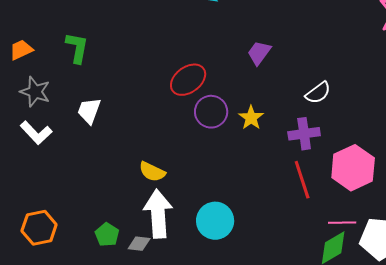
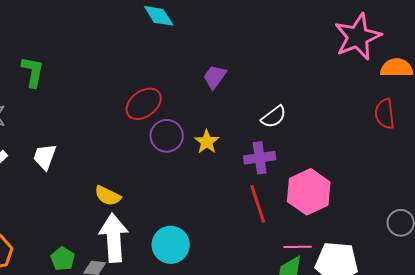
white trapezoid: (89, 111) -> (45, 157), moved

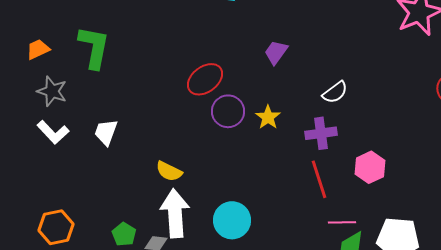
green L-shape: (33, 72) -> (94, 47), size x1.4
pink hexagon: (309, 192) -> (370, 167), size x0.7
pink line: (298, 247) -> (342, 222), moved

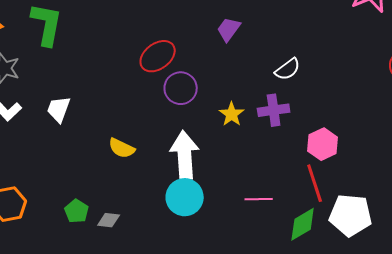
yellow star: (268, 117) -> (232, 114), moved
red line: (319, 179) -> (315, 183), moved
white arrow: (175, 213) -> (185, 155), moved
pink line: (342, 222) -> (259, 199), moved

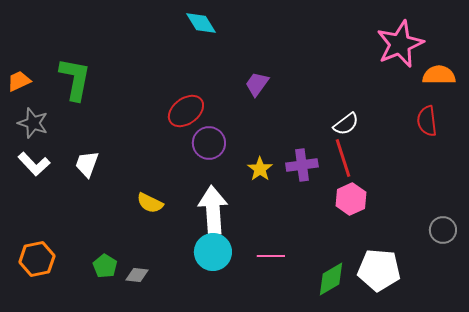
white semicircle: (288, 69) -> (346, 124), moved
red line: (315, 183) -> (343, 158), moved
pink line: (259, 199) -> (271, 256), moved

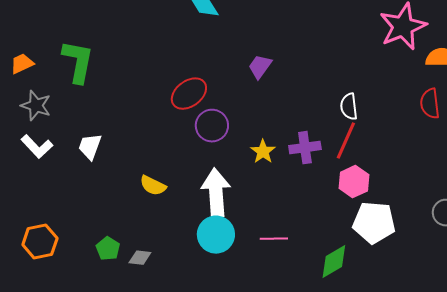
white semicircle: (346, 124) -> (349, 107), turned 120
red line: (343, 158) -> (346, 141), turned 42
white pentagon: (379, 270) -> (374, 223), moved

